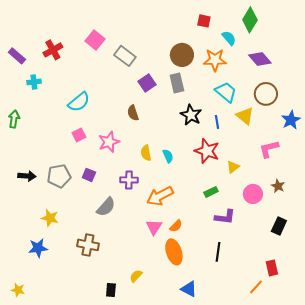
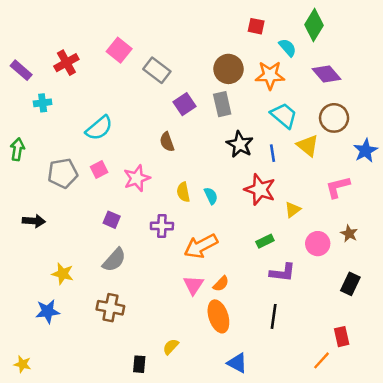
gray pentagon: (59, 176) -> (63, 173), moved
gray semicircle: (106, 207) -> (114, 260), moved

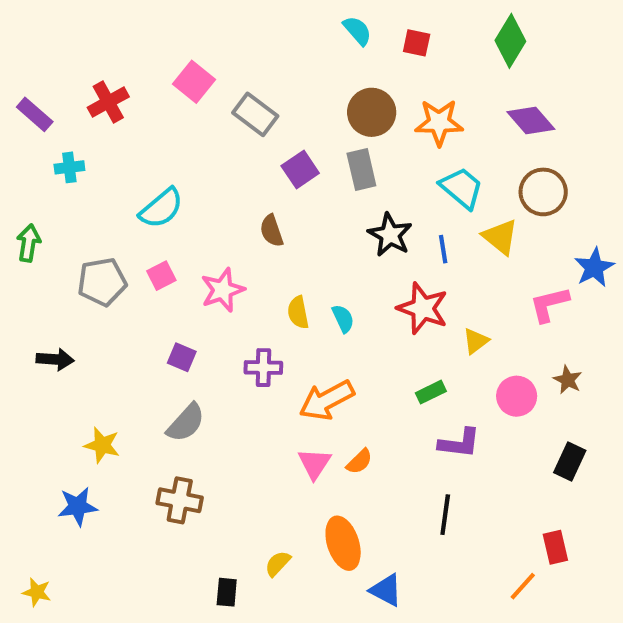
cyan semicircle: (288, 48) -> (357, 31), moved
blue star: (365, 151) -> (594, 267), moved
orange ellipse: (218, 316) -> (343, 543), moved

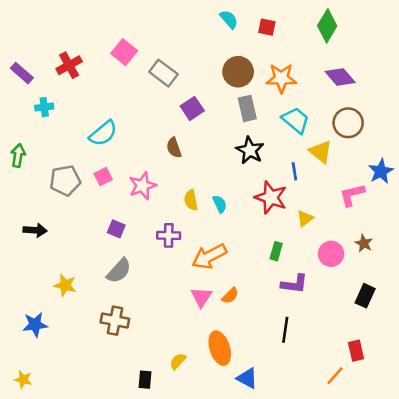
gray rectangle: (361, 169) -> (247, 108), moved
blue line: (443, 249) -> (294, 171), moved
green rectangle: (431, 392) -> (276, 251), turned -48
blue star: (78, 506) -> (35, 325), moved

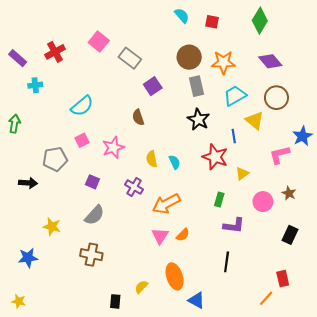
cyan trapezoid: (296, 120) -> (235, 96), turned -70
gray pentagon: (65, 180) -> (55, 159), moved
purple cross: (169, 235) -> (134, 187), turned 30

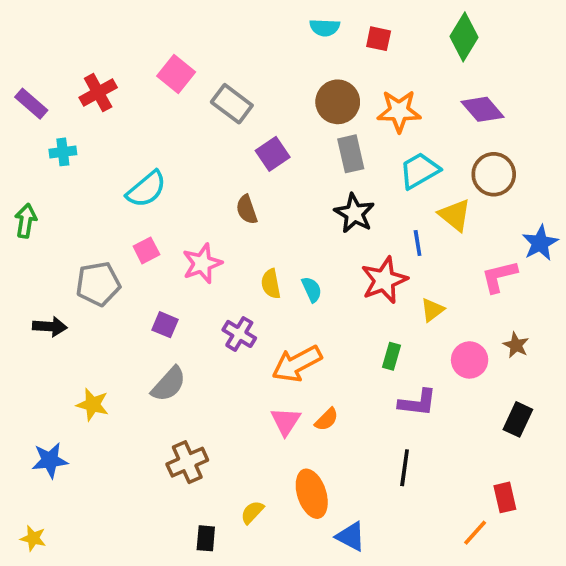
cyan semicircle: (182, 16) -> (325, 28), turned 133
red star: (215, 157) -> (384, 280), turned 30
brown cross: (91, 255) -> (187, 462), moved, turned -35

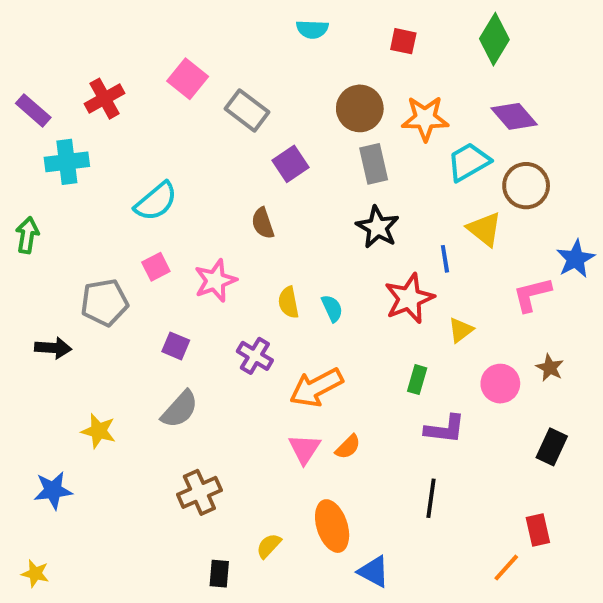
cyan semicircle: (325, 28) -> (312, 29), moved
cyan cross: (63, 152) -> (67, 162), size x1.5
cyan trapezoid: (419, 171) -> (469, 162), moved

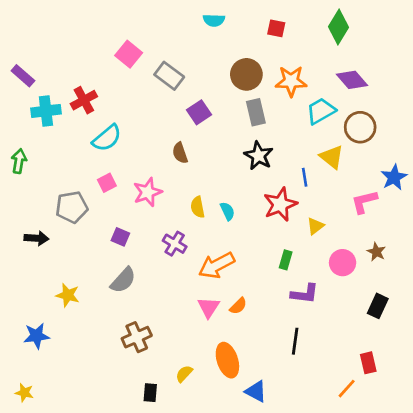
red cross: (104, 99) -> (84, 100), moved

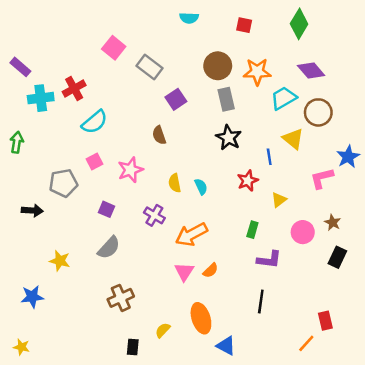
red star: (280, 204) -> (248, 181), size x0.7
black rectangle: (378, 306) -> (337, 257), moved

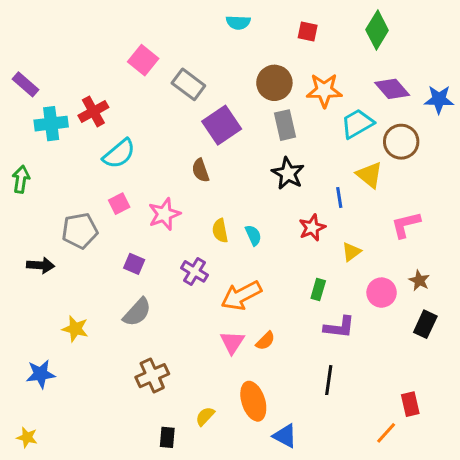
purple square: (176, 99) -> (222, 125), size x1.4
blue star: (348, 157) -> (439, 99), moved, turned 30

